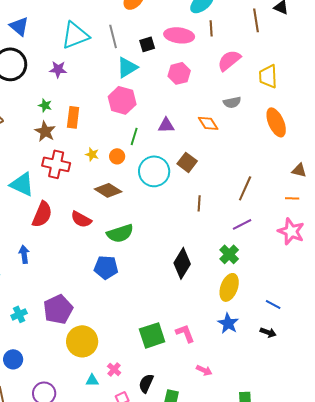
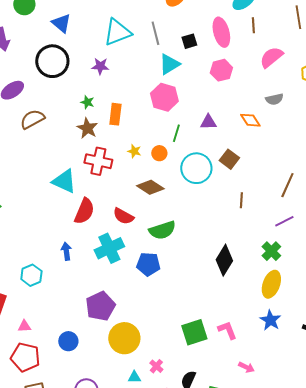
pink ellipse: (179, 35) -> (221, 32), turned 68
cyan cross: (19, 314) -> (109, 248), moved, size x1.8
blue circle: (13, 359) -> (68, 341), moved

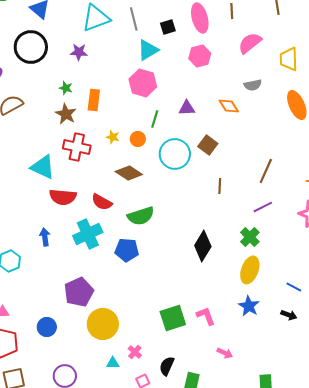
red semicircle: (84, 211) -> (63, 197), turned 72

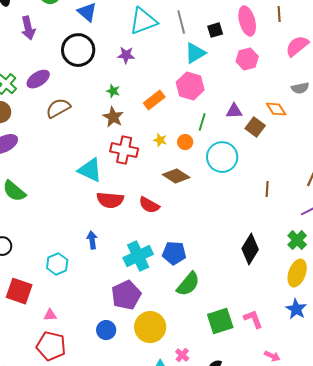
orange rectangle: (94, 100) -> (154, 100), moved, turned 45
brown square: (208, 145) -> (255, 127), moved
green semicircle: (141, 216) -> (188, 284), moved, turned -32
cyan cross: (88, 234) -> (138, 256), moved
blue circle: (47, 327) -> (106, 330), moved

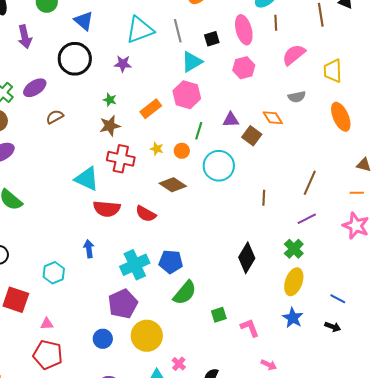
brown semicircle: (58, 108) -> (55, 117), size x0.7
brown star: (113, 117) -> (110, 126), turned 30
green square: (220, 321) -> (219, 315), moved, size x0.6

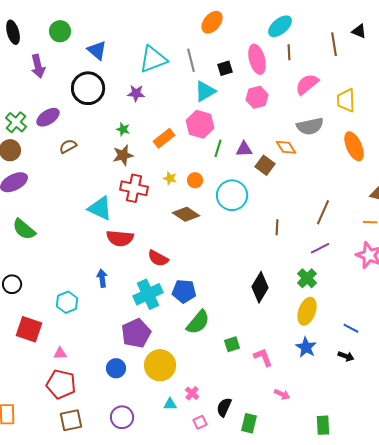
gray semicircle: (297, 97) -> (310, 126), size x1.5
green line: (199, 131) -> (218, 148), moved
red semicircle: (146, 214) -> (158, 258), moved

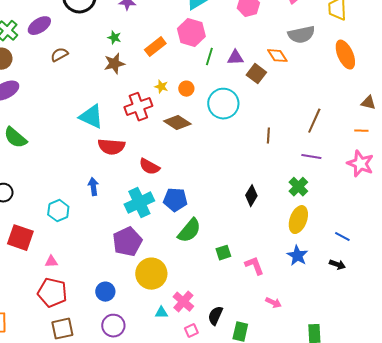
red cross: (134, 188) -> (138, 107), moved, turned -32
purple line: (320, 248) -> (311, 157), turned 36
black diamond: (260, 287) -> (251, 196), size x0.7
blue circle: (116, 368) -> (105, 292), moved
pink cross: (192, 393) -> (183, 302), size x1.5

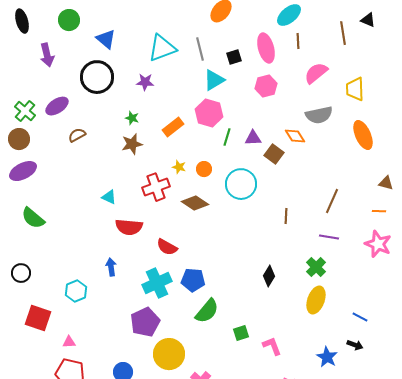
cyan triangle: (91, 117) -> (109, 197), size x0.6
blue star: (297, 256) -> (327, 357), moved

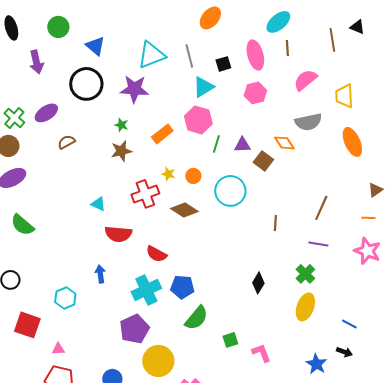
purple star: (145, 82) -> (134, 89), size x1.6
brown triangle: (386, 183) -> (375, 190), turned -49

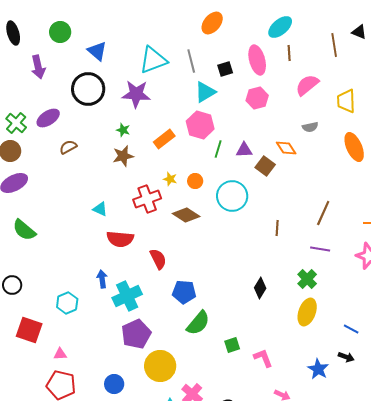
gray semicircle: (308, 122) -> (310, 127), size x0.6
red semicircle: (156, 254) -> (158, 259), turned -145
cyan cross: (146, 290) -> (127, 296), moved

